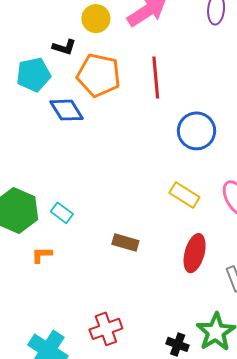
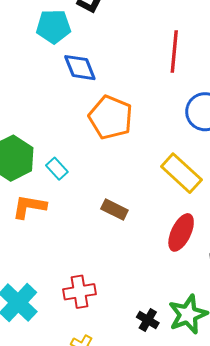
orange pentagon: (99, 75) -> (111, 117), moved
yellow rectangle: (184, 195) -> (181, 173), size x1.4
orange L-shape: (42, 255) -> (29, 207), size x1.6

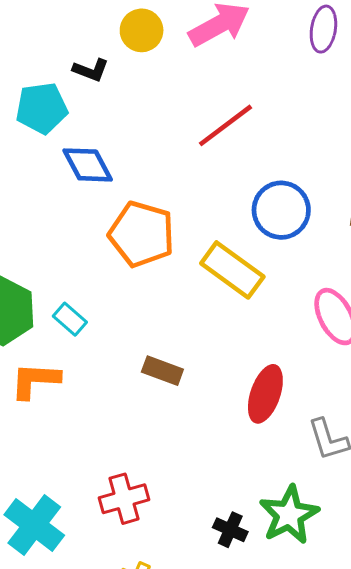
red line: (174, 51) -> (225, 125), turned 54
yellow rectangle: (181, 173) -> (232, 270), moved

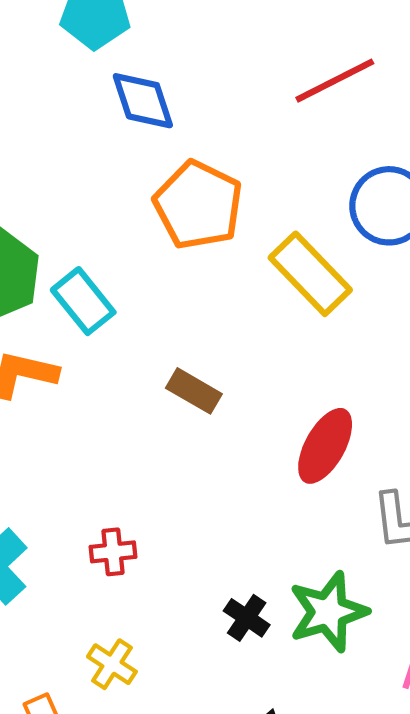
cyan rectangle: (70, 319) -> (83, 301), size x1.4
red cross: (124, 499) -> (113, 552), size x0.7

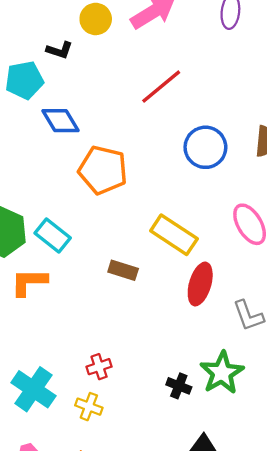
yellow rectangle: (310, 274) -> (174, 235), moved
yellow cross: (112, 664) -> (89, 407), moved

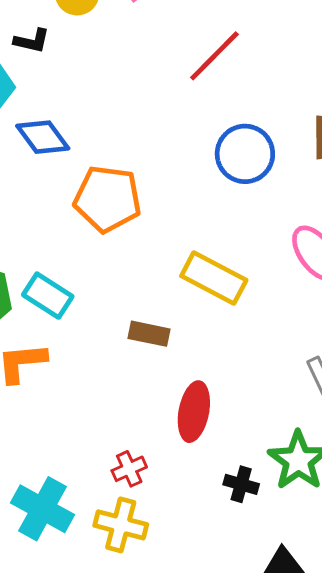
red line: (161, 87) -> (214, 56), moved
red ellipse: (200, 284) -> (194, 412), moved
yellow cross: (89, 407) -> (121, 525), size x1.4

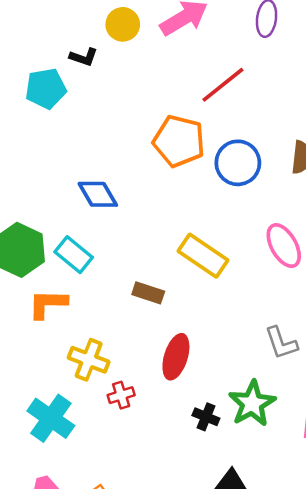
blue diamond: (43, 137) -> (98, 194), moved
orange pentagon: (108, 199) -> (179, 141), moved
yellow cross: (121, 525) -> (89, 360), moved

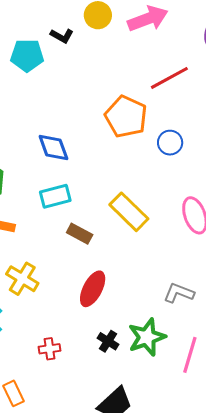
blue circle: (238, 163) -> (170, 143), size x0.7
cyan rectangle: (74, 255) -> (55, 196), moved, turned -64
gray L-shape: (281, 343) -> (179, 293), turned 120
red cross: (121, 395) -> (50, 349), moved

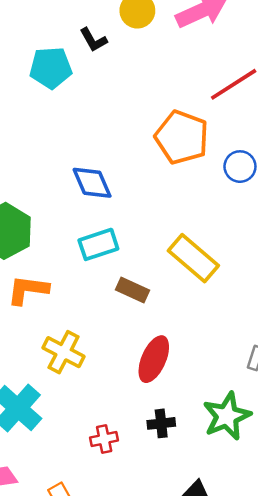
black L-shape: (62, 36) -> (93, 40), turned 35
black cross: (108, 341) -> (161, 423), moved, turned -35

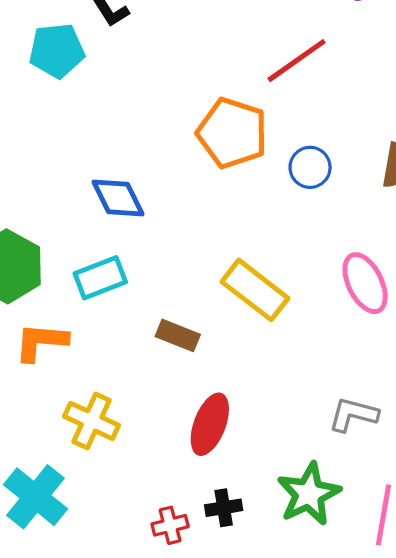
cyan rectangle: (98, 244) -> (100, 278), moved
red cross: (104, 439) -> (170, 525), moved

